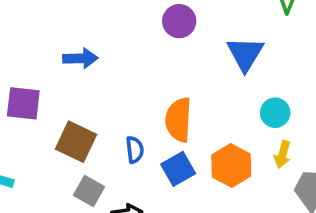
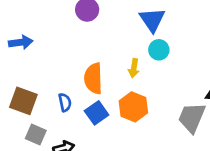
blue triangle: (245, 54) -> (152, 20), moved
cyan circle: (275, 113) -> (159, 50), moved
yellow arrow: (282, 154) -> (134, 68), moved

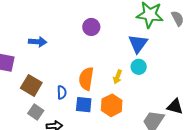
blue square: (97, 113) -> (84, 105), turned 30

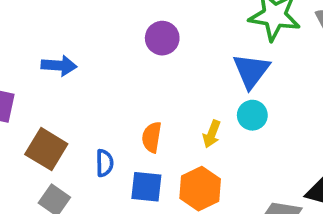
orange semicircle: (86, 79) -> (152, 137), size x0.7

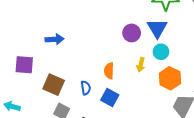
purple circle: (162, 38) -> (132, 33), moved
blue square: (146, 187) -> (110, 97), turned 30
orange hexagon: (200, 189) -> (170, 78), moved

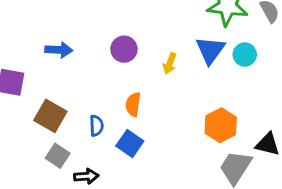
purple circle: (132, 33) -> (124, 49), moved
cyan circle: (161, 52) -> (245, 55), moved
yellow arrow: (141, 65) -> (170, 63), moved

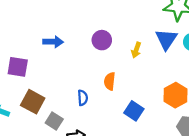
brown square: (50, 116) -> (33, 102), moved
blue square: (130, 144) -> (134, 111), moved

